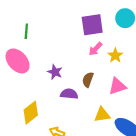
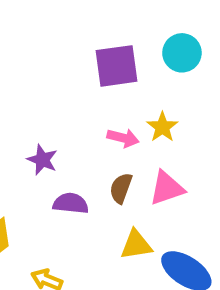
pink arrow: (95, 49) -> (123, 138), moved, turned -120
brown semicircle: (88, 80) -> (121, 188), moved

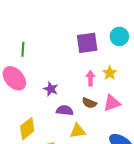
pink arrow: (123, 138) -> (90, 78), turned -104
brown semicircle: (121, 188) -> (89, 103), turned -88
yellow triangle: (136, 245) -> (78, 131), moved

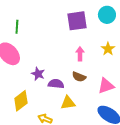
yellow star: (110, 73) -> (108, 49), moved
purple star: (51, 89) -> (38, 74), moved
pink triangle: (112, 103) -> (106, 86), moved

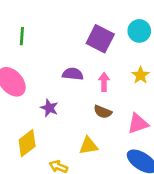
purple square: (77, 21) -> (100, 39), turned 35
green line: (17, 27) -> (22, 36), moved
purple semicircle: (56, 84) -> (73, 74), moved

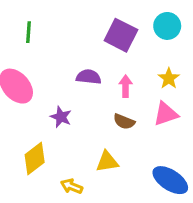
pink triangle: (138, 124) -> (166, 114), moved

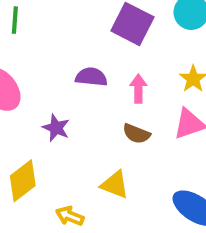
yellow triangle: (107, 162) -> (115, 185), turned 30

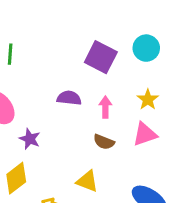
purple star: (56, 128) -> (30, 139), moved

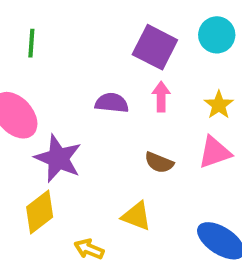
pink arrow: (105, 107) -> (161, 97), moved
purple star: (30, 139) -> (58, 158), size x1.6

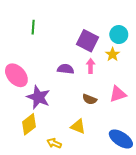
green line: (31, 43) -> (33, 27), moved
yellow star: (219, 105) -> (113, 54), moved

